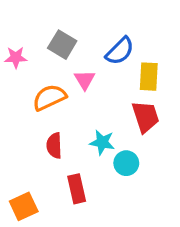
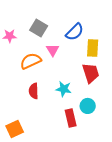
cyan circle: (126, 163) -> (88, 106), moved
red rectangle: (77, 189) -> (71, 118), moved

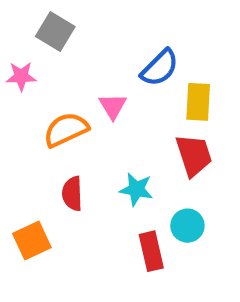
gray square: (39, 28) -> (55, 32), moved
orange square: (15, 129) -> (32, 241), moved

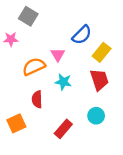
yellow rectangle: (198, 102) -> (102, 52), turned 36
cyan star: (136, 189) -> (63, 82), moved
red rectangle: (151, 251) -> (63, 129), moved, turned 54

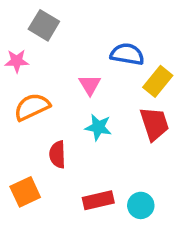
blue semicircle: (82, 35) -> (127, 54), turned -125
orange semicircle: (34, 67) -> (32, 107), moved
cyan circle: (96, 116) -> (141, 205), moved
red rectangle: (63, 129) -> (98, 200), turned 36

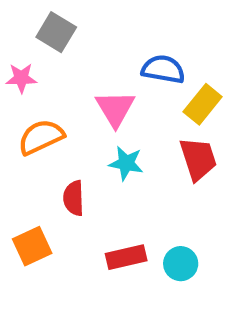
pink triangle: (90, 85) -> (115, 109), size x1.4

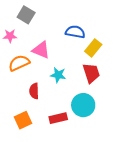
pink triangle: (115, 109) -> (41, 50), moved, turned -36
orange square: (32, 246) -> (23, 120), moved
cyan circle: (181, 264) -> (83, 105), moved, size x1.5

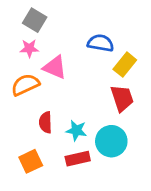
pink star: (10, 36) -> (29, 48), moved
cyan star: (58, 75) -> (76, 130), moved

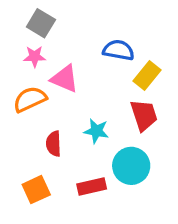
cyan star: (76, 130) -> (96, 131), moved

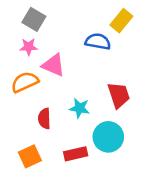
yellow rectangle: (147, 76) -> (121, 21), moved

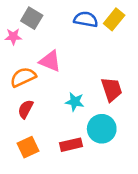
blue semicircle: (98, 42) -> (86, 19), moved
pink star: (29, 47) -> (13, 37), moved
red semicircle: (44, 119) -> (26, 109), moved, turned 30

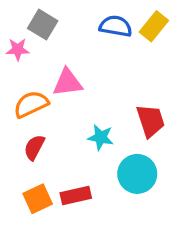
pink triangle: (50, 61) -> (68, 83), turned -30
red rectangle: (71, 145) -> (76, 195), moved

